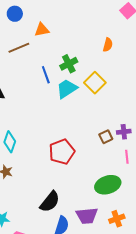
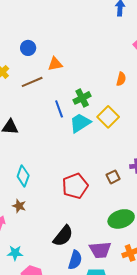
brown square: (106, 137) -> (113, 177), moved

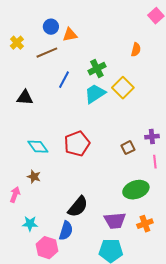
blue circle: (28, 48) -> (51, 27), moved
blue line: (59, 109) -> (64, 80), moved, turned 48
cyan diamond: (23, 176) -> (38, 147), turned -55
red pentagon: (75, 186) -> (77, 144), moved
blue semicircle: (75, 260) -> (66, 231), moved

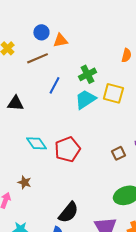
yellow square: (123, 88) -> (113, 93), turned -30
cyan diamond: (38, 147) -> (36, 143), moved

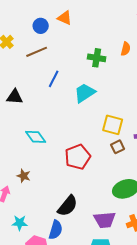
orange triangle: (60, 40) -> (65, 18), moved, turned 35
green cross: (87, 74) -> (97, 58), moved, turned 36
yellow square: (113, 93) -> (113, 125), moved
red pentagon: (67, 149) -> (78, 157), moved

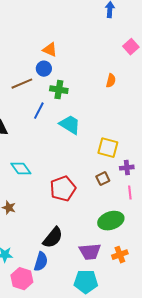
blue circle: (41, 26) -> (44, 69), moved
green cross: (97, 58) -> (59, 90), moved
cyan trapezoid: (85, 93) -> (70, 125), turned 65
yellow square: (113, 125) -> (108, 148), moved

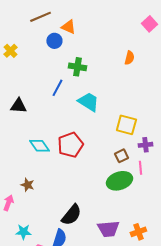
blue circle: (44, 69) -> (54, 41), moved
brown line: (22, 84) -> (40, 17), moved
red pentagon: (63, 189) -> (70, 145), moved
pink line: (130, 193) -> (140, 168), moved
green ellipse: (111, 221) -> (119, 181), moved

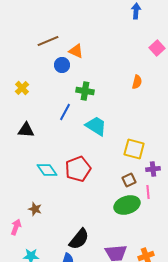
yellow cross: (10, 51) -> (22, 88), moved

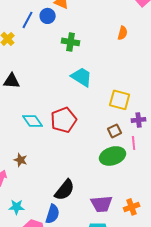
blue line: (65, 112) -> (28, 20), moved

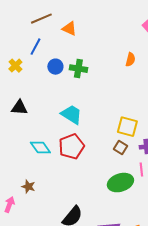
blue circle: (48, 16) -> (55, 67), moved
cyan trapezoid: (82, 77) -> (71, 115), moved
brown square: (115, 131) -> (120, 148), moved, turned -32

